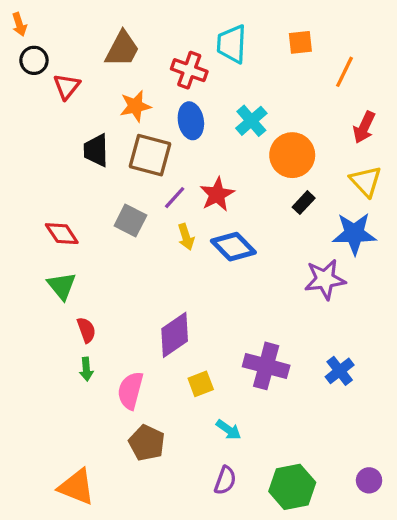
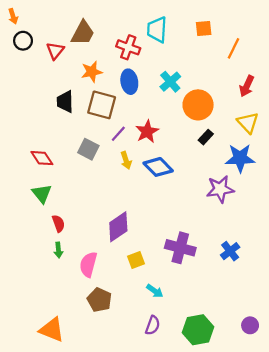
red triangle: (67, 86) -> (55, 51), moved

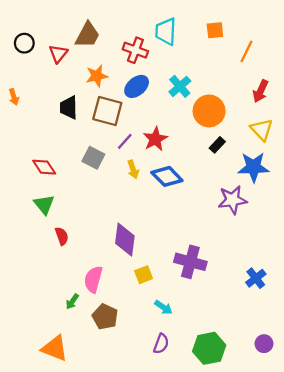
orange arrow: (13, 16) -> (14, 97), moved
blue ellipse: (129, 82) -> (137, 86), turned 60
purple diamond: (118, 227) -> (125, 240), turned -48
green arrow: (58, 250) -> (72, 302), moved, turned 40
blue cross: (230, 251) -> (256, 278), moved

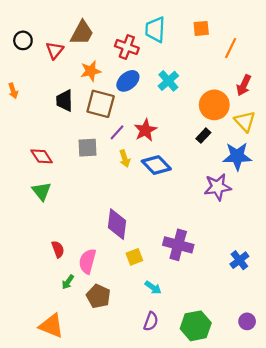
orange circle: (209, 111) -> (214, 105), moved
gray square: (93, 158) -> (87, 148), turned -30
red semicircle: (62, 236) -> (58, 249), moved

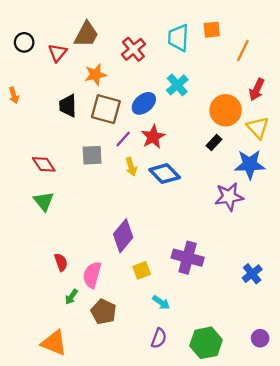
cyan trapezoid: (155, 30) -> (178, 38), moved
red cross: (127, 47) -> (133, 49), turned 30
blue ellipse: (128, 81) -> (144, 103), moved
purple diamond: (117, 224) -> (123, 236), turned 32

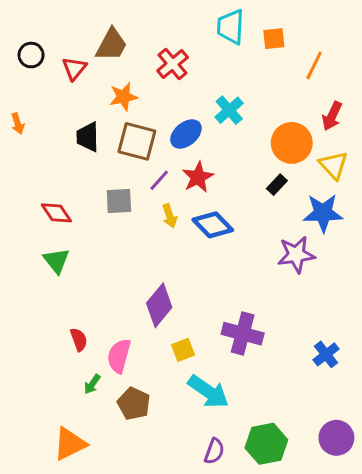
cyan trapezoid: (178, 38) -> (231, 27), moved
cyan arrow: (161, 303) -> (208, 392), size x1.8
purple semicircle: (159, 338) -> (214, 451), moved
purple circle: (260, 338) -> (336, 438), size x1.5
orange triangle: (54, 343) -> (70, 444), turned -48

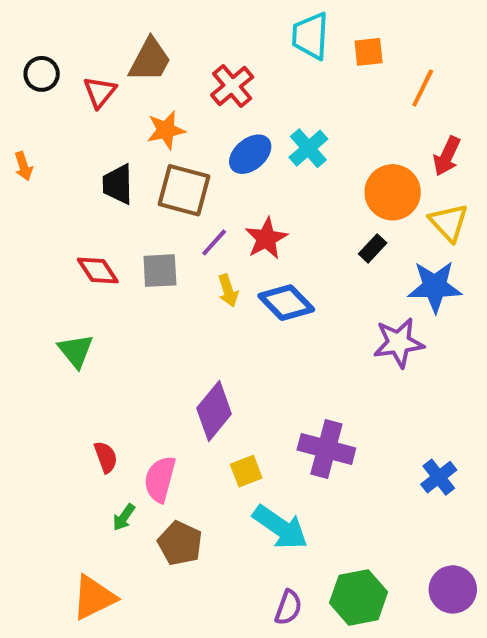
blue ellipse: (186, 134) -> (250, 154), moved
red diamond: (56, 213) -> (98, 271), moved

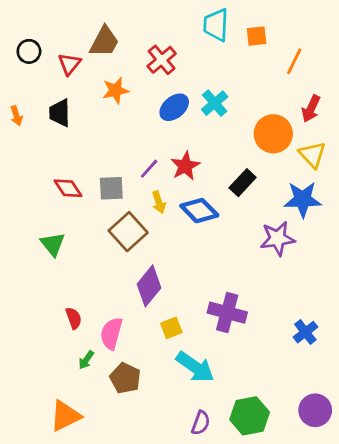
black trapezoid: (118, 184) -> (60, 113), moved
brown square: (184, 190) -> (128, 232), moved, turned 33
black rectangle: (373, 248) -> (243, 183), moved, size x1.4

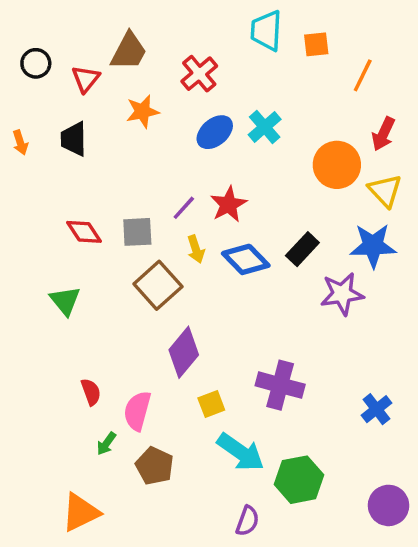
black rectangle: (243, 183) -> (302, 249), moved
green hexagon: (250, 416) -> (299, 480), moved

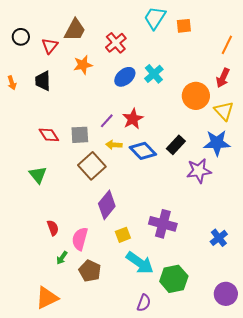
cyan trapezoid: (266, 31) -> (155, 18), turned 30
orange line: (363, 75) -> (227, 45), moved
yellow arrow: (196, 249) -> (114, 145), turned 112

